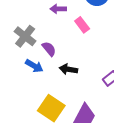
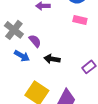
pink rectangle: (82, 25) -> (80, 20), moved, turned -40

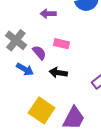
pink rectangle: (80, 20) -> (62, 44), moved

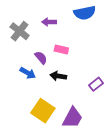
gray cross: (16, 40) -> (20, 31), moved

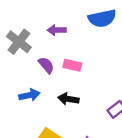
purple semicircle: (41, 58) -> (46, 65), moved
blue arrow: (28, 73) -> (29, 95), turned -42

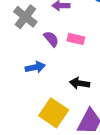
black arrow: (68, 99) -> (80, 83), moved

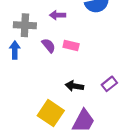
gray cross: (25, 17) -> (25, 25), turned -35
blue arrow: (35, 67) -> (15, 50), moved, turned -78

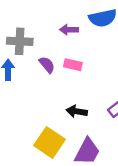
purple arrow: (58, 15) -> (69, 30), moved

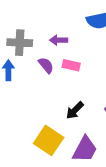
purple arrow: (69, 30) -> (59, 40), moved
black arrow: (77, 111) -> (75, 110), turned -54

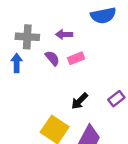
pink rectangle: (71, 65) -> (76, 58), turned -35

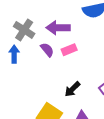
purple arrow: (64, 34) -> (58, 28), size x1.5
gray cross: (27, 37) -> (24, 30), turned 30

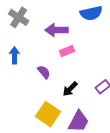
gray cross: (24, 30) -> (19, 17), moved
purple semicircle: (47, 50) -> (44, 72), moved

